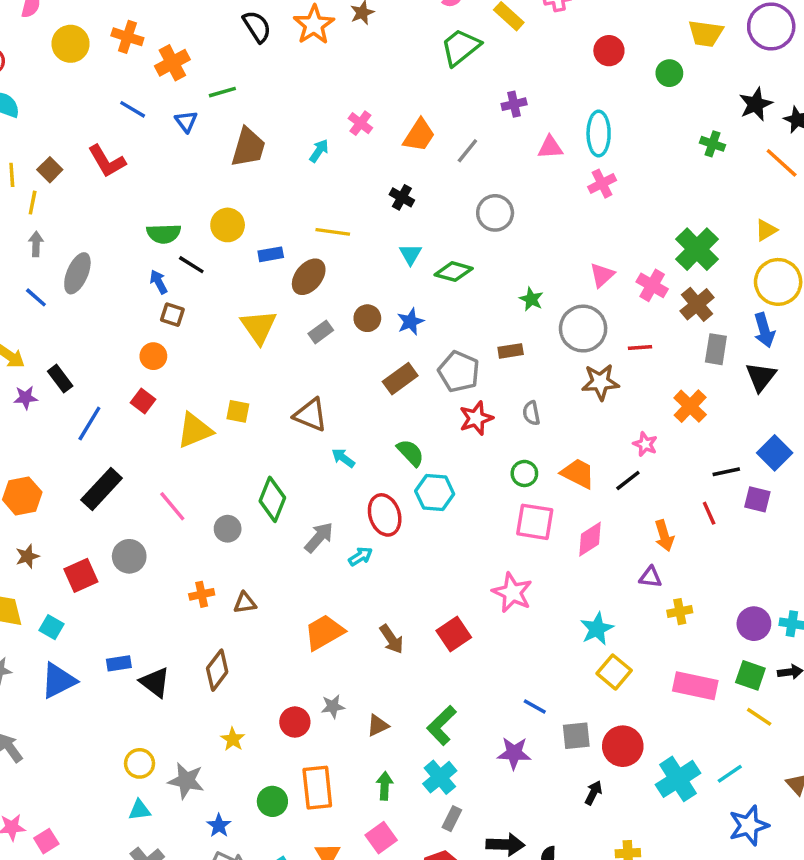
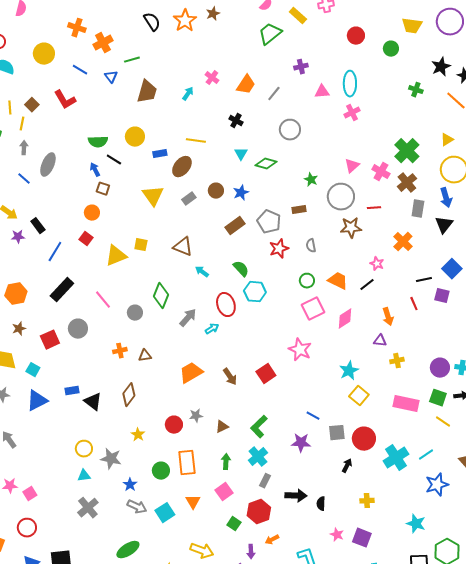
yellow circle: (71, 44) -> (44, 54), moved
pink square: (535, 522) -> (313, 309), turned -35

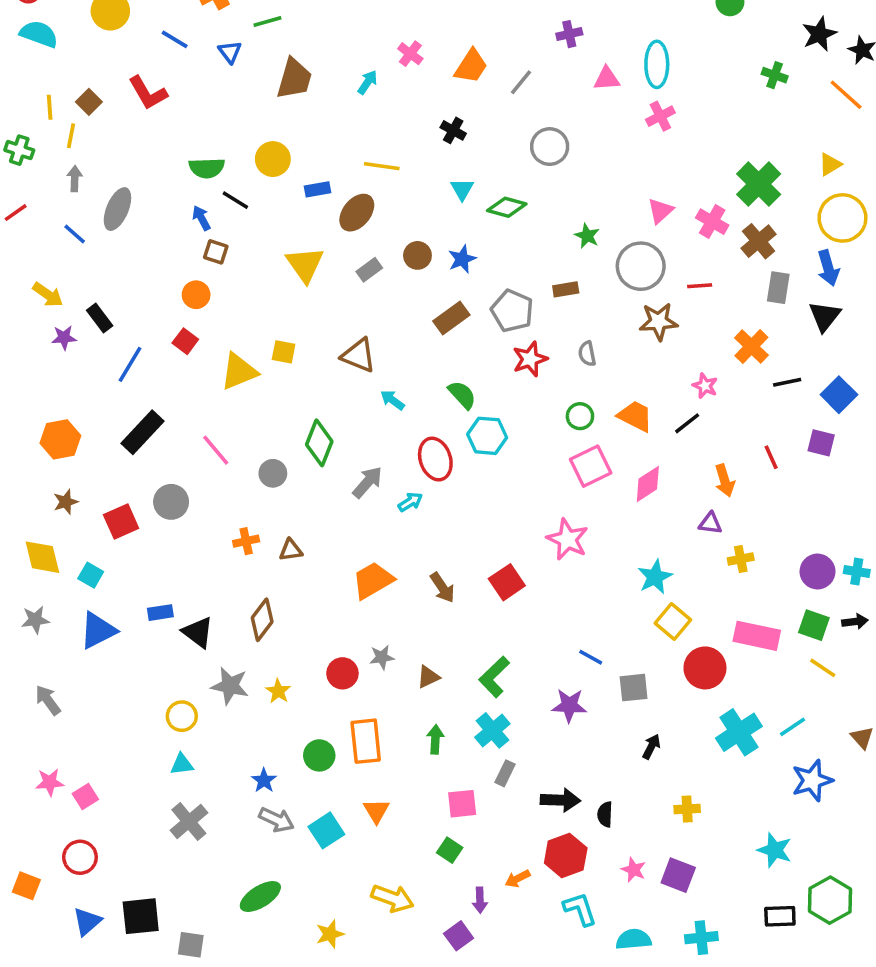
black line: (424, 280) -> (787, 382), moved
red circle: (364, 439) -> (705, 668), moved
gray star: (111, 459) -> (230, 686), moved
pink square: (224, 492) -> (462, 804), moved, turned 30
red hexagon: (259, 512) -> (566, 855), moved

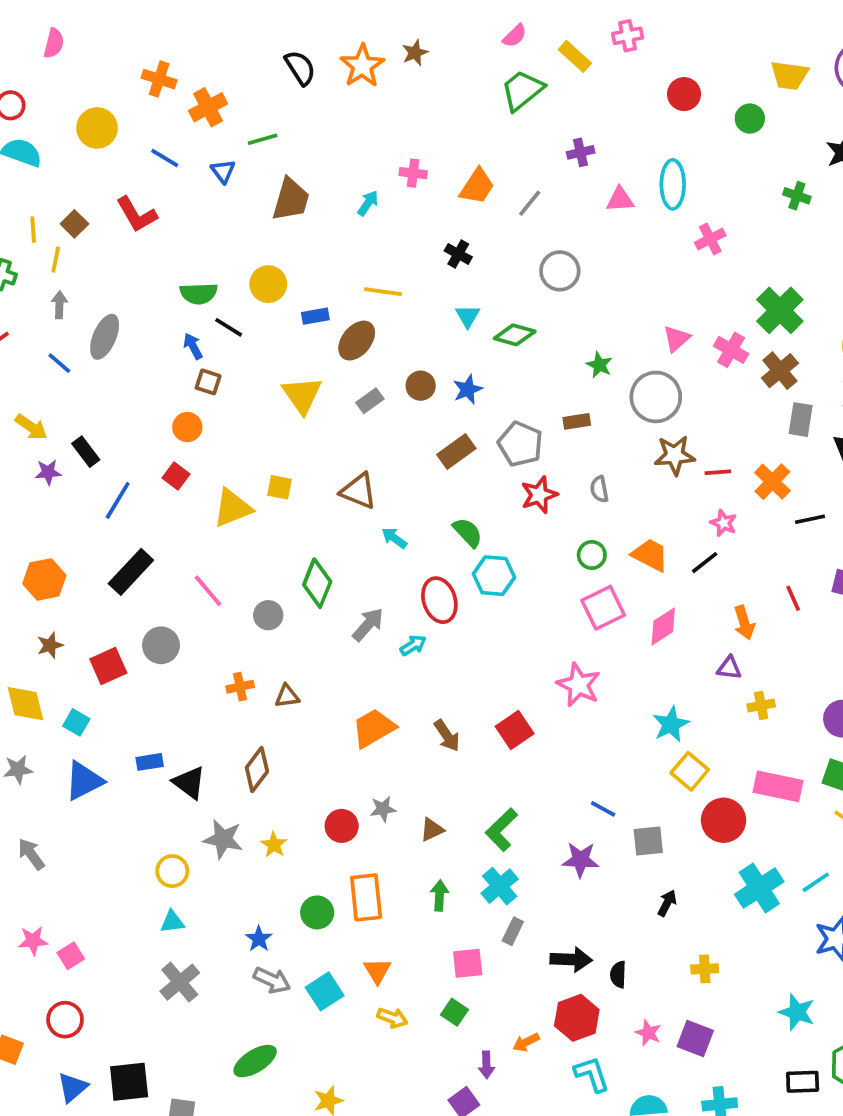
pink cross: (410, 54) -> (413, 173), turned -30
pink cross: (660, 116) -> (710, 239), moved
red line: (700, 286) -> (718, 472), moved
yellow arrow: (392, 898) -> (392, 1018), moved, size x0.7

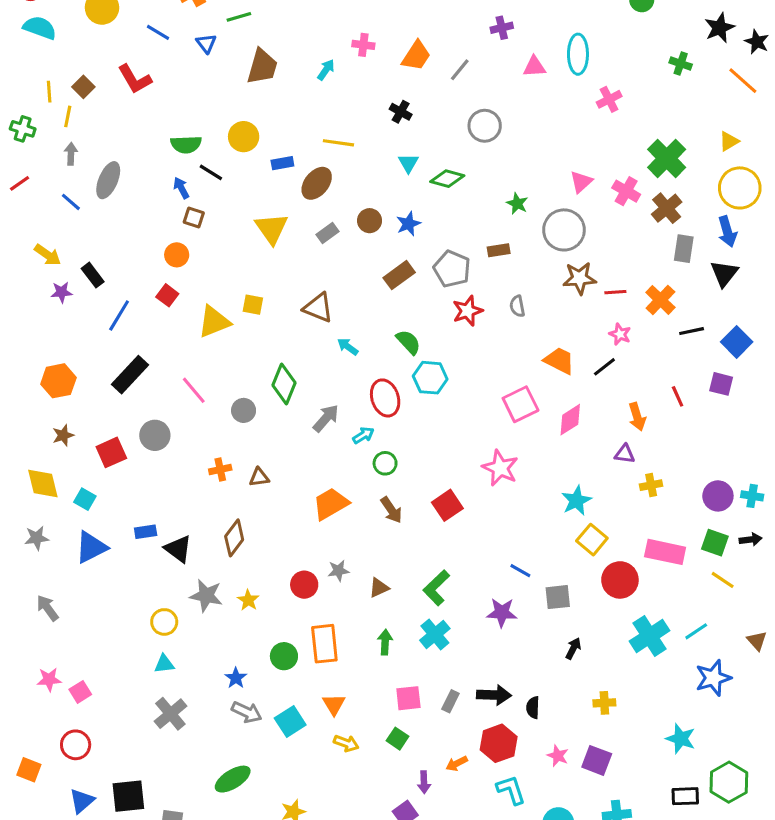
green circle: (592, 555) -> (385, 463), moved
gray rectangle: (513, 931) -> (450, 701), moved

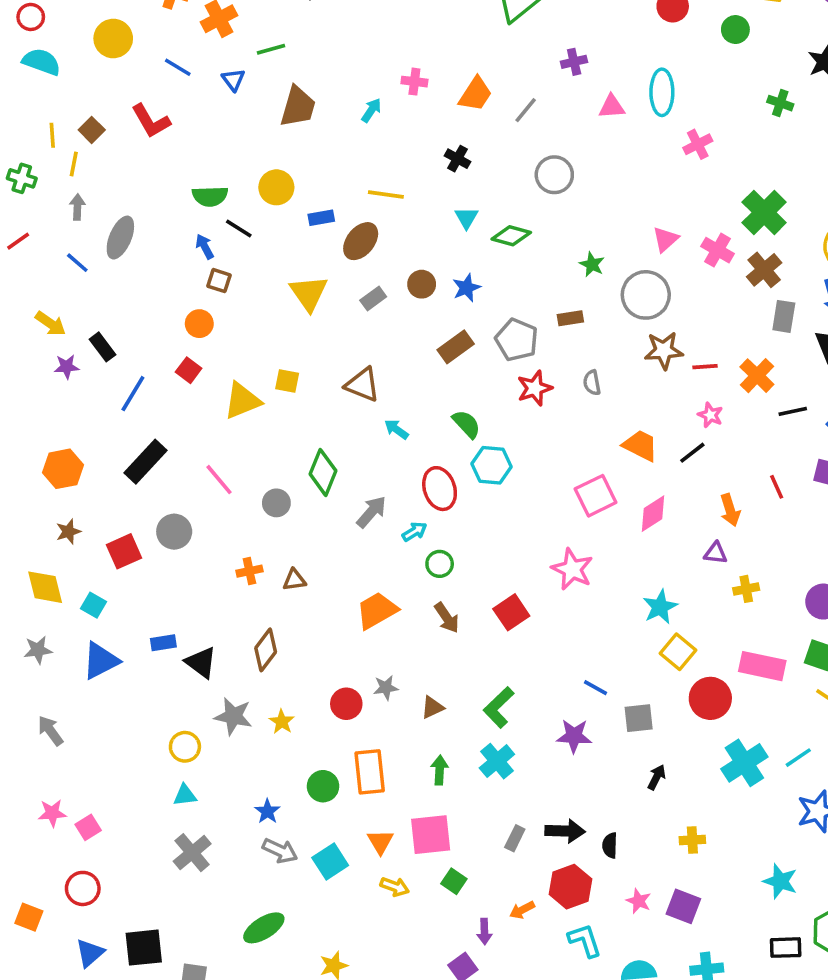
pink square: (408, 698) -> (431, 835), moved, size x1.4

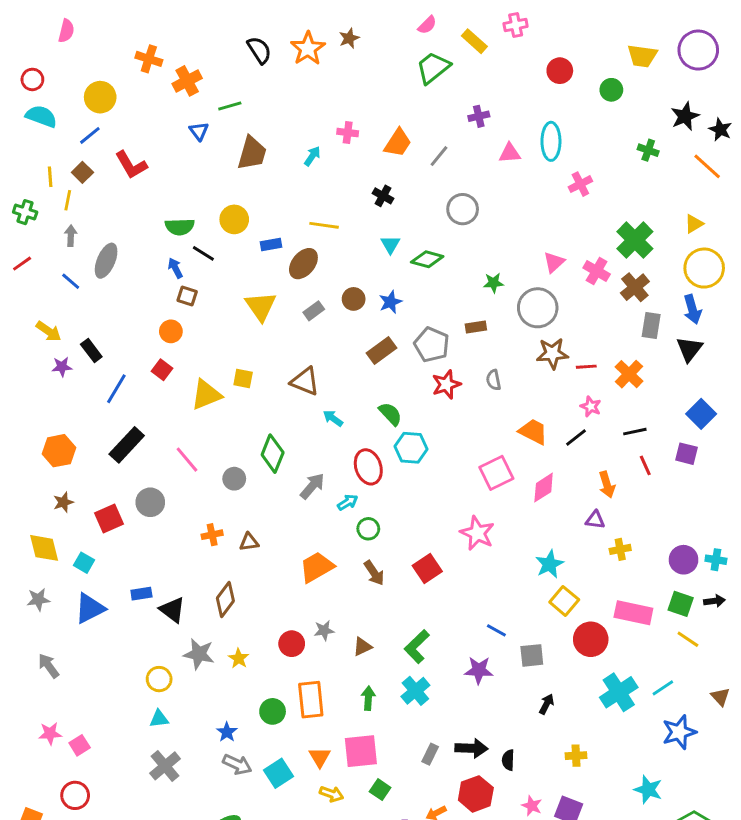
blue line: (178, 67) -> (90, 135), moved, turned -70
green star: (592, 264) -> (493, 283), turned -30
black line: (793, 411) -> (635, 432), moved

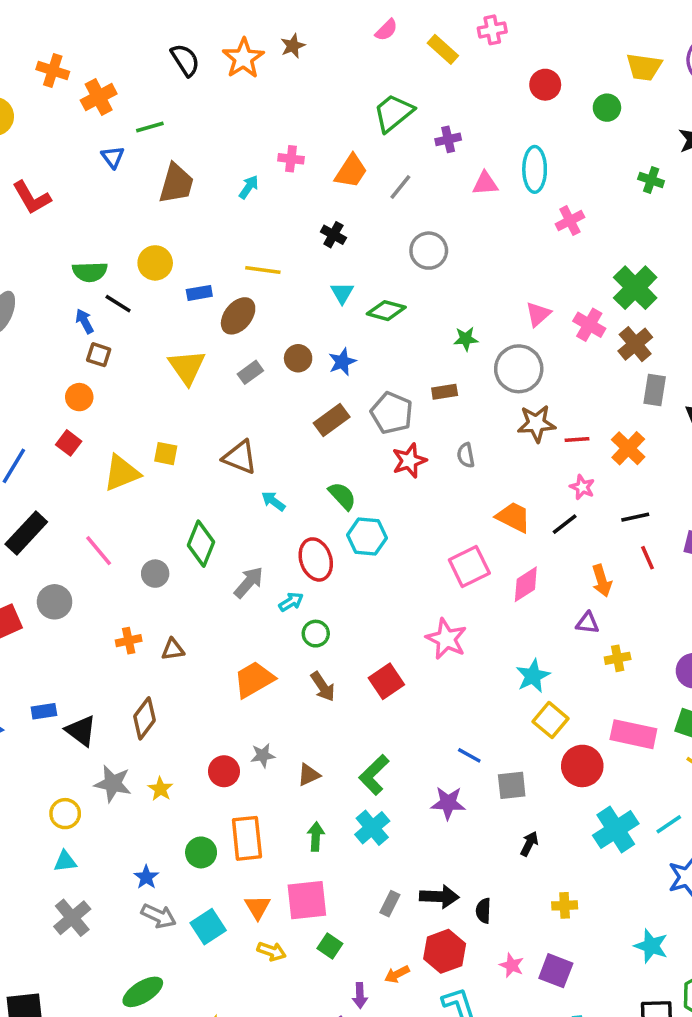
green trapezoid: (433, 68) -> (393, 113), moved

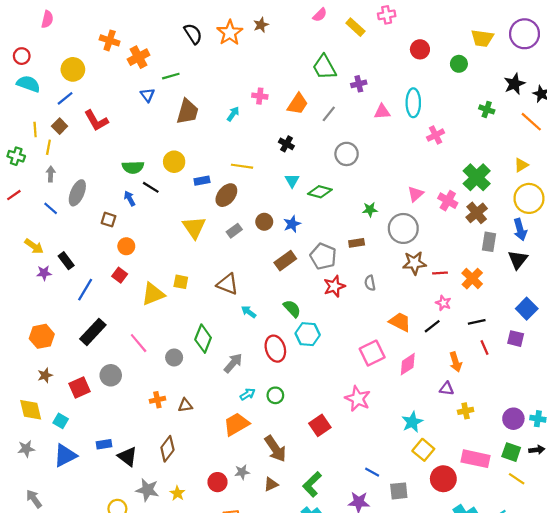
green trapezoid: (393, 113) -> (324, 67), turned -80
brown square: (99, 355) -> (108, 220), moved
cyan arrow: (291, 602) -> (248, 394), moved
brown arrow: (323, 687) -> (275, 449), moved, size x1.4

